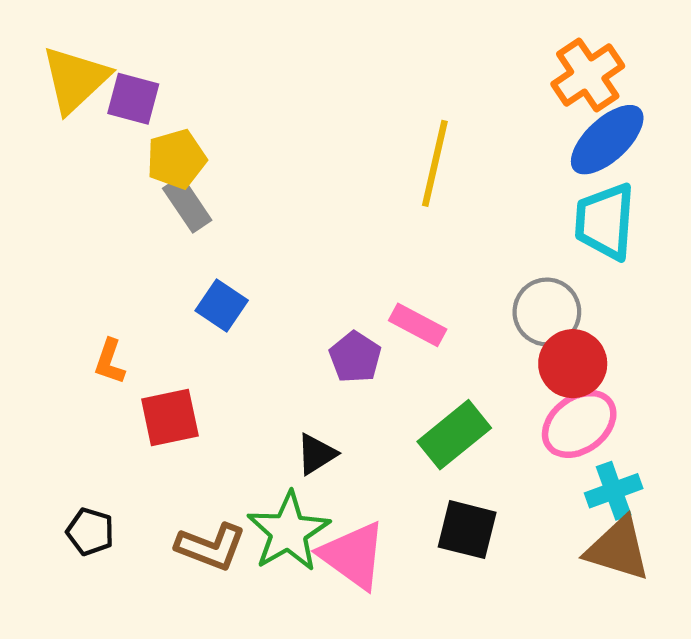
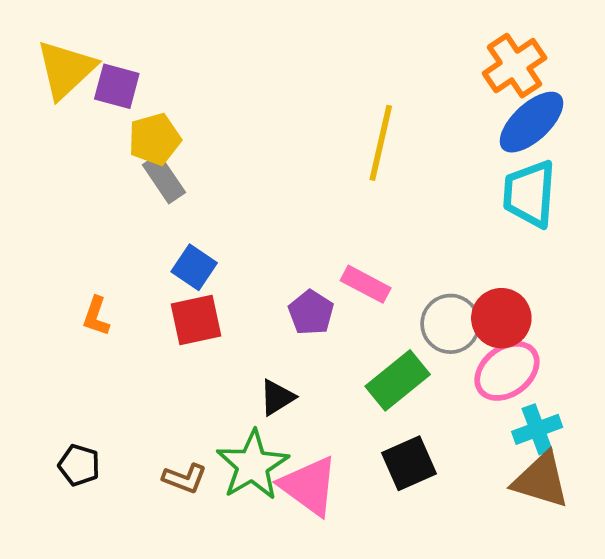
gray circle: (547, 312) -> (450, 324), moved
red square: (170, 418) -> (196, 320), moved
black square: (467, 530) -> (409, 463), turned -38
brown L-shape: (211, 547) -> (185, 478), size x0.7

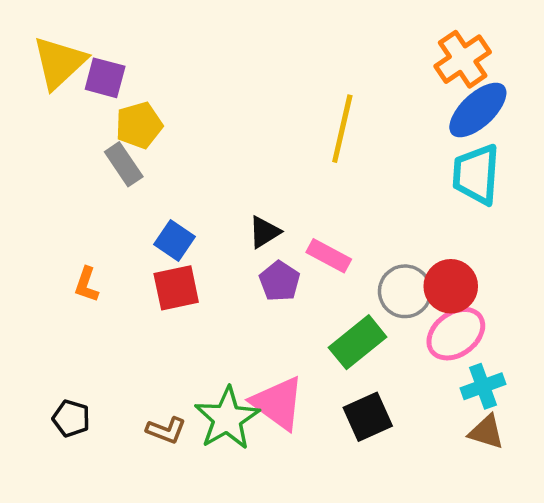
gray rectangle: (164, 179) -> (124, 164), moved
black triangle: (277, 397) -> (264, 232), moved
brown triangle: (541, 480) -> (486, 432), size x0.7
pink triangle: (309, 486) -> (278, 403), moved

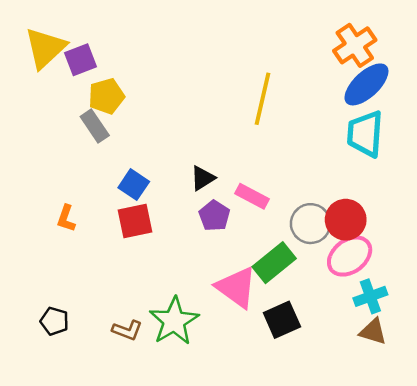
purple square: (105, 78) -> (80, 60), turned -36
pink triangle: (278, 403) -> (236, 287), moved

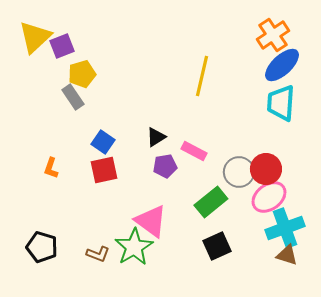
purple pentagon: (214, 216) -> (165, 166), turned 30
pink triangle: (236, 287) -> (151, 221), moved
cyan cross: (370, 296) -> (285, 228), size x1.5
black pentagon: (54, 321) -> (42, 247), size x1.4

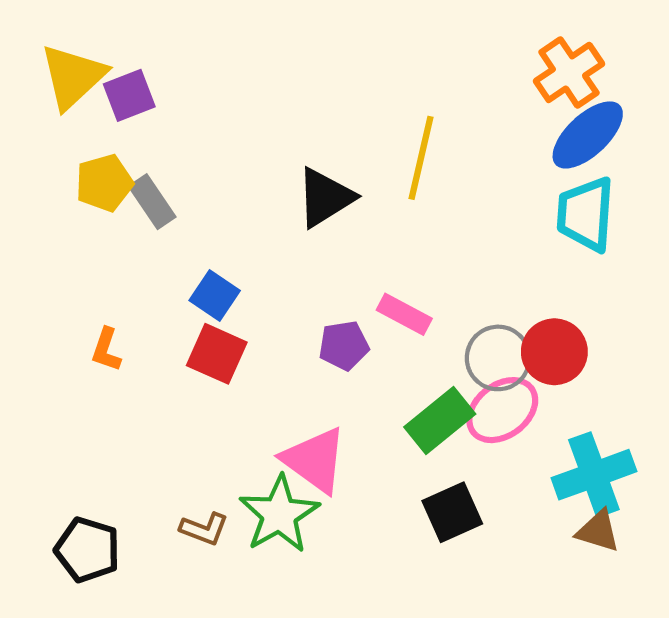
yellow pentagon: (82, 74) -> (104, 183), moved
black triangle: (156, 137) -> (325, 197), moved, size x1.5
red square: (104, 170) -> (217, 354), turned 36
pink ellipse: (269, 197) -> (502, 410), moved
black pentagon: (42, 247) -> (88, 550), moved

